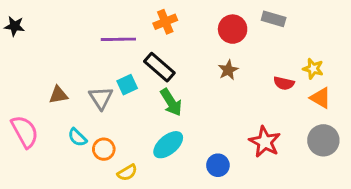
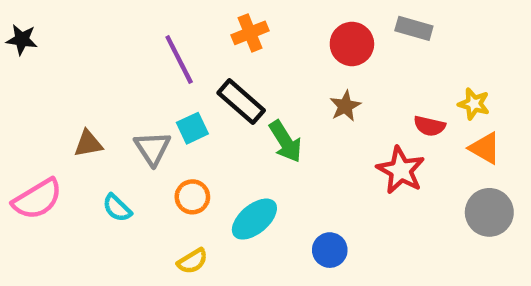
purple line: (118, 39) -> (179, 59), turned 64
green arrow: (171, 102) -> (285, 141), moved
pink semicircle: (25, 132) -> (37, 199), turned 88
red star: (265, 142) -> (401, 170), moved
orange circle: (104, 149) -> (192, 197), moved

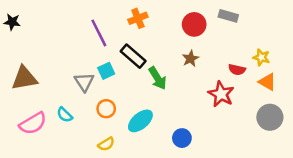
brown triangle: (88, 144) -> (24, 78), moved, size x1.6
pink semicircle: (37, 199) -> (33, 123), moved

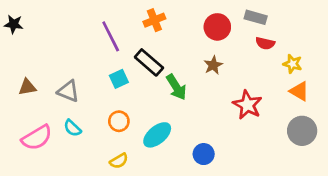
red semicircle: (237, 70) -> (265, 43), moved
brown triangle: (24, 78) -> (27, 87), size x0.6
gray triangle: (84, 82) -> (68, 91), moved, turned -35

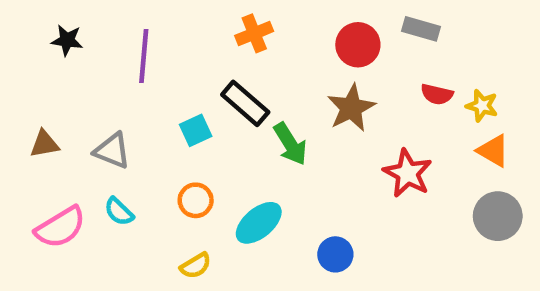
black star: (14, 24) -> (67, 40), moved
purple line: (111, 36) -> (144, 56), moved, turned 32
red semicircle: (265, 43) -> (437, 94), moved
brown star: (213, 65) -> (351, 108), size x1.5

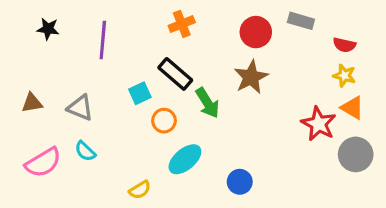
red semicircle: (437, 94) -> (344, 45), moved
red star: (408, 173) -> (319, 124), moved
orange circle: (196, 200) -> (164, 121), moved

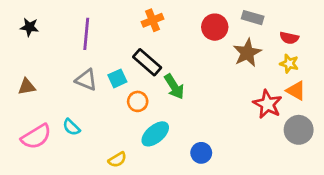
black star: (48, 29) -> (29, 27), moved
brown star: (251, 77) -> (247, 53), moved
gray triangle: (80, 108) -> (86, 80), moved

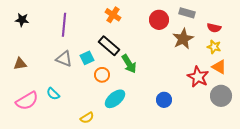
orange cross: (153, 20) -> (113, 15), turned -35
blue circle: (201, 153) -> (164, 100), moved

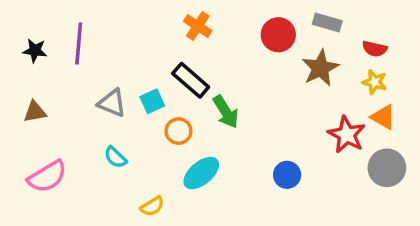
black star: (22, 20) -> (35, 51), moved
purple line: (64, 25) -> (79, 43), moved
cyan semicircle: (53, 94) -> (115, 157), moved

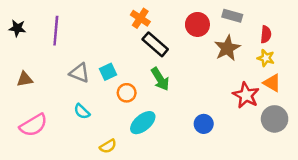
red semicircle: (375, 49) -> (266, 34), turned -98
black star: (35, 51) -> (17, 28), moved
black rectangle: (191, 80) -> (155, 44), moved

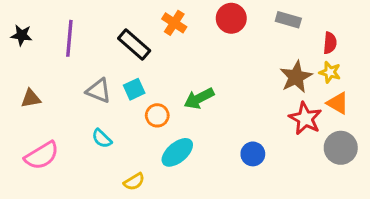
red circle: (197, 24) -> (231, 18), moved
black rectangle: (155, 44) -> (134, 44), moved
brown star: (227, 48) -> (296, 77), moved
green arrow: (160, 79) -> (199, 98), turned 95

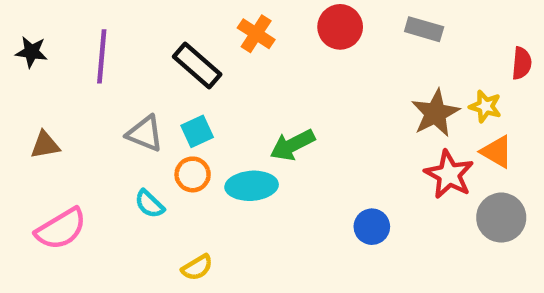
red semicircle: (330, 43) -> (522, 63), moved
orange circle: (157, 115) -> (193, 174), moved
cyan ellipse: (177, 152) -> (252, 186), moved, turned 36

